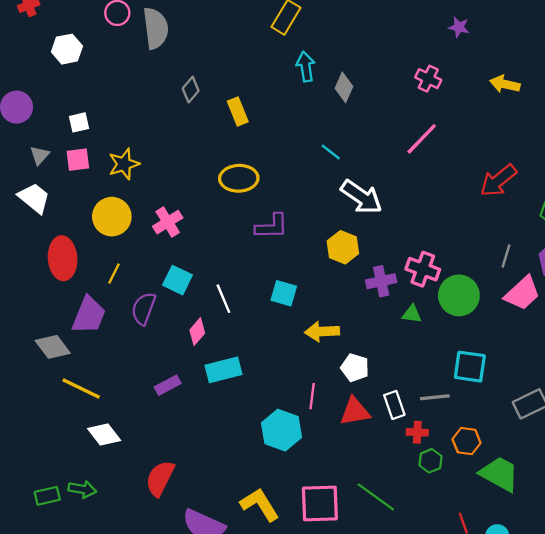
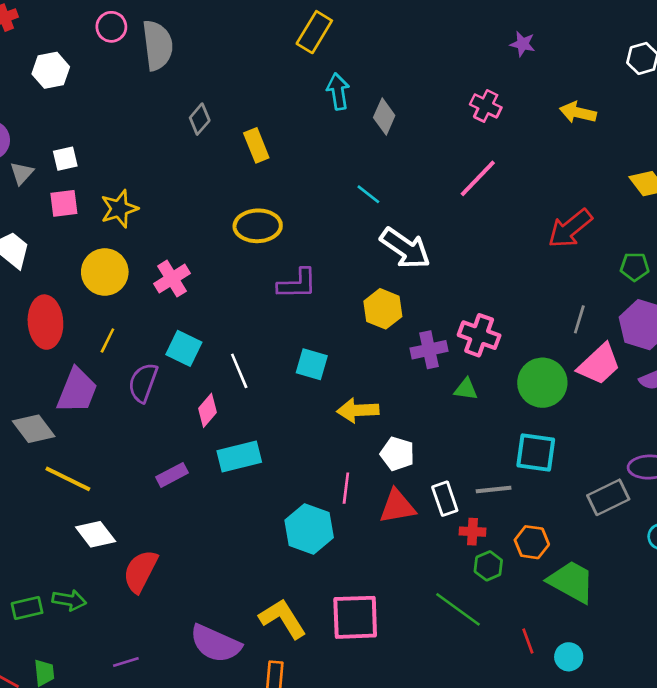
gray triangle: (40, 155) -> (22, 173), moved
green circle: (459, 295) -> (542, 383), moved
red semicircle: (160, 478) -> (140, 571), moved
green line: (376, 497) -> (458, 609), moved

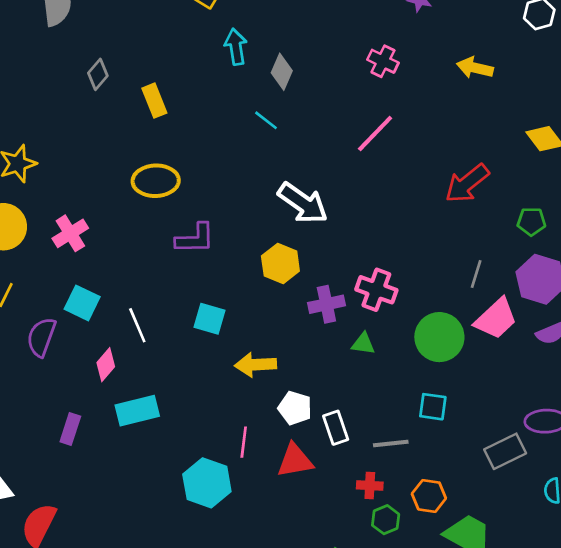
cyan line: (368, 194) -> (266, 120), moved
cyan square: (536, 453) -> (433, 407), size x0.7
purple rectangle: (172, 475) -> (70, 429), turned -44
white rectangle: (445, 499) -> (336, 428), moved

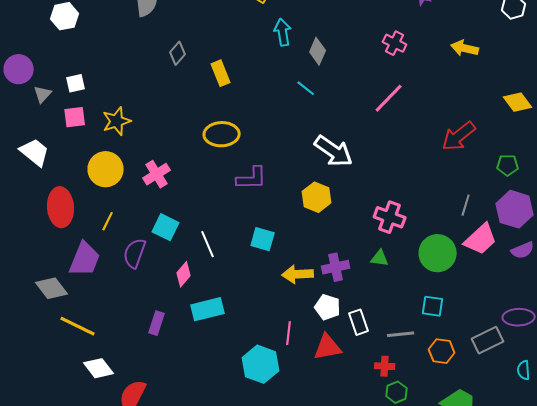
purple cross: (326, 304) -> (336, 267), moved
orange hexagon: (429, 496) -> (442, 351), moved

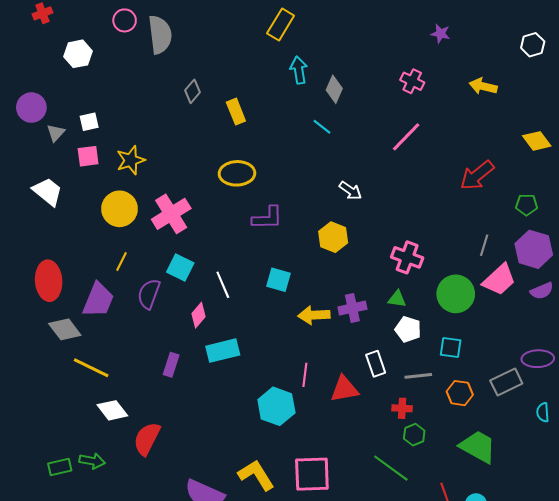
white arrow: (334, 151) -> (350, 191), size x0.6
pink cross: (157, 174) -> (171, 214), size x1.4
red ellipse: (61, 207) -> (49, 281), moved
white pentagon: (328, 307) -> (408, 329), moved

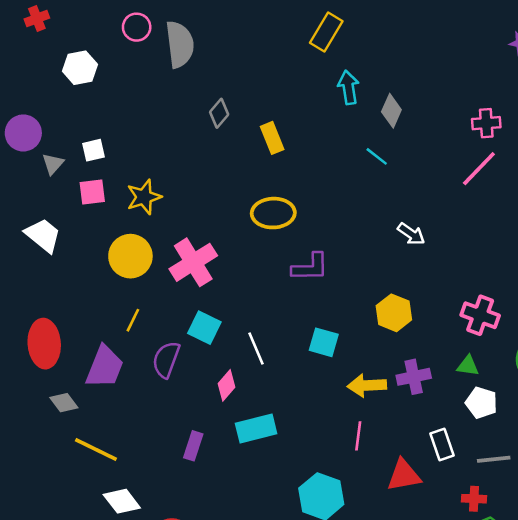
pink cross: (412, 81) -> (486, 123), moved, turned -30
yellow hexagon: (333, 237) -> (394, 313), moved
gray diamond: (65, 329) -> (64, 403), size x0.7
pink line: (305, 375) -> (358, 436), moved

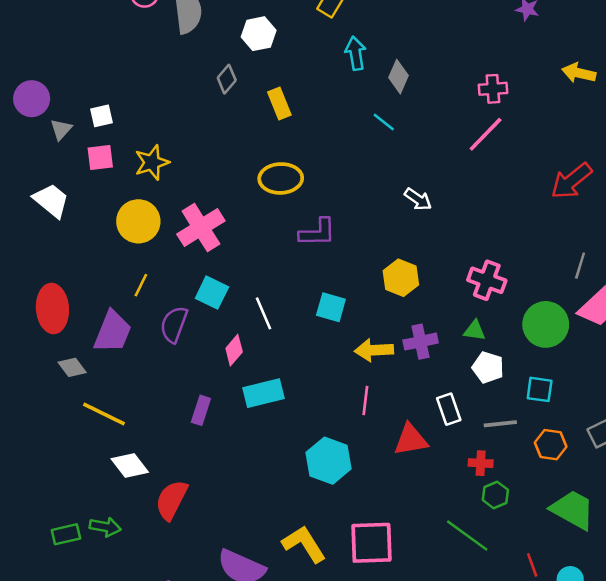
white hexagon: (80, 68) -> (259, 34), moved

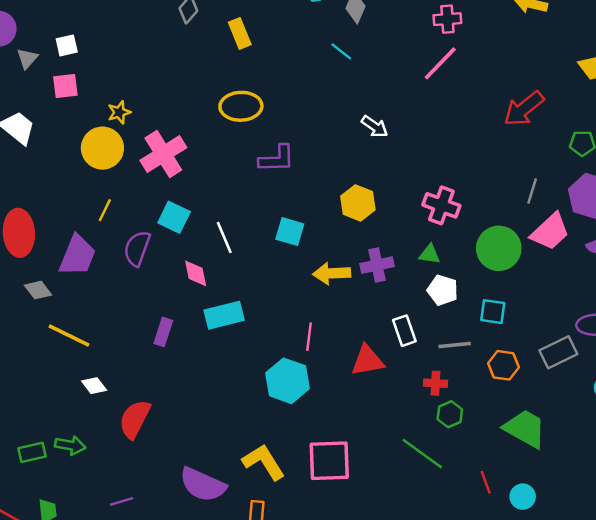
yellow star: (152, 162) -> (119, 112), moved, size x0.7
pink diamond: (234, 350) -> (196, 273), turned -52
pink line: (365, 400) -> (309, 337), moved
white diamond: (130, 466) -> (94, 386), size x0.7

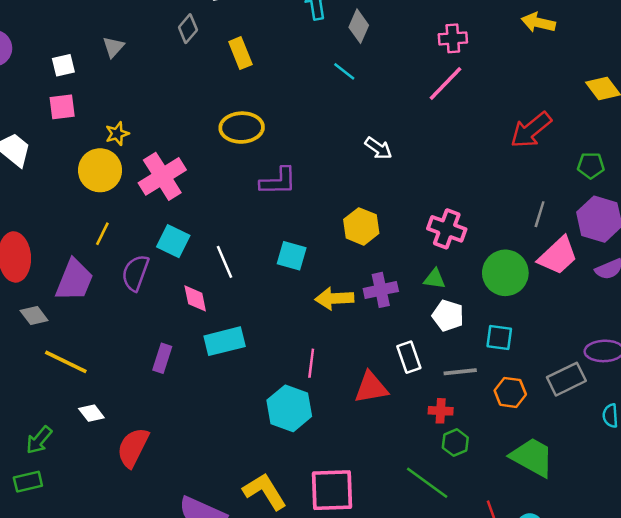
gray triangle: (27, 59) -> (113, 47), moved
green arrow: (70, 445) -> (39, 440), moved, turned 120

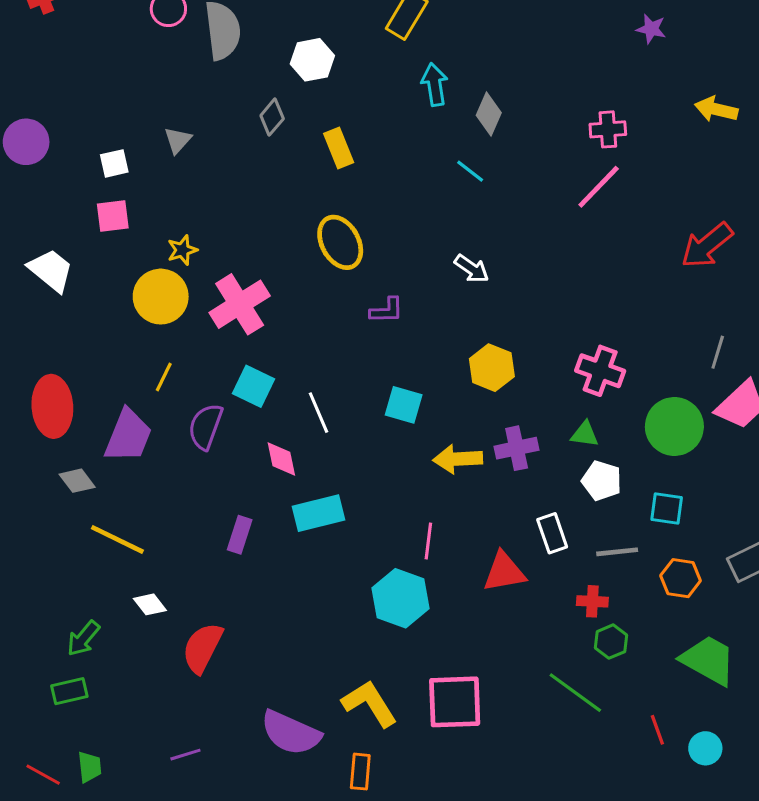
yellow ellipse: (242, 128) -> (340, 242), turned 63
white arrow: (378, 148) -> (472, 269), moved
purple L-shape: (278, 181) -> (387, 310), size x0.7

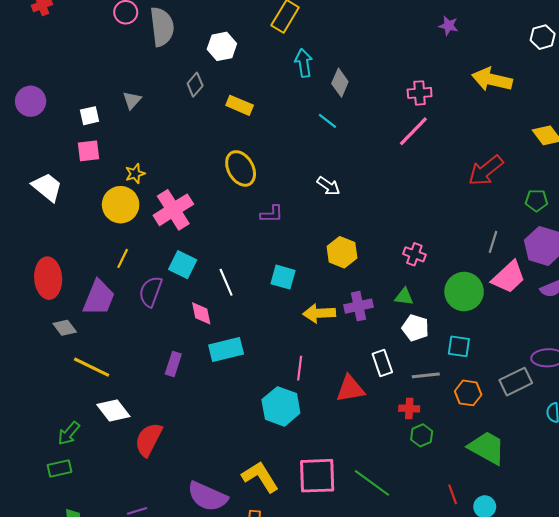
yellow arrow: (716, 109) -> (492, 79), size x1.4
yellow rectangle: (339, 148) -> (240, 105), turned -45
pink cross: (600, 371) -> (414, 254), size x0.7
white diamond: (150, 604) -> (113, 411), size x1.5
green line: (575, 693) -> (372, 483), moved

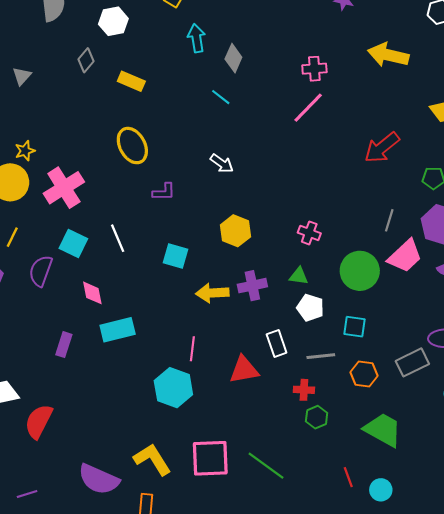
white line: (226, 282) -> (118, 238), moved

